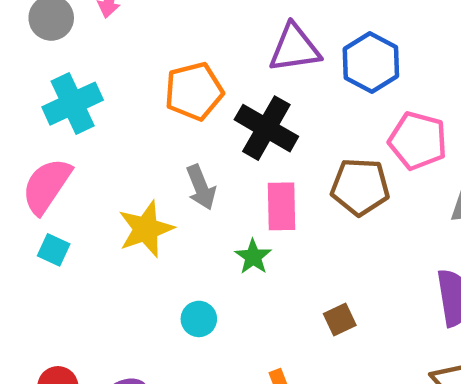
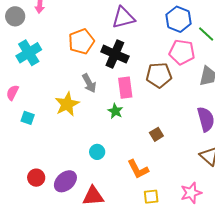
blue hexagon: (371, 62) -> (178, 19), moved
pink semicircle: (47, 186) -> (12, 93), moved, size x0.6
cyan circle: (199, 319) -> (97, 152), moved

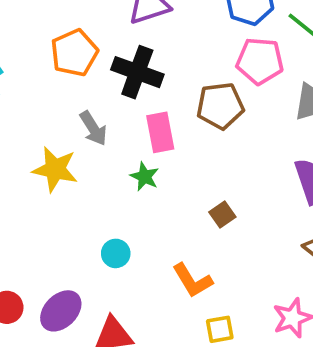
yellow star: (67, 104) -> (55, 169), turned -30

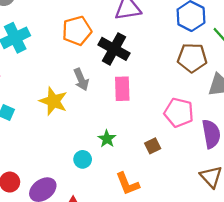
pink pentagon: (260, 61) -> (179, 113), moved
brown pentagon: (220, 106) -> (192, 58), moved
green star: (145, 177) -> (107, 139), moved

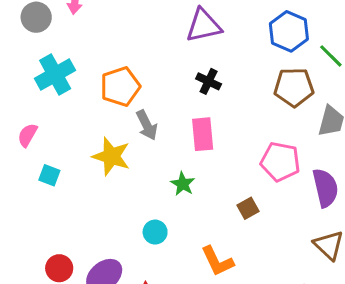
orange pentagon: (77, 31) -> (120, 87), moved
black cross: (114, 49) -> (209, 81), moved, size x0.6
green star: (107, 139) -> (183, 184), moved

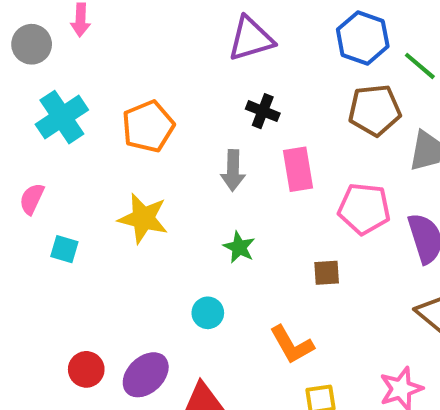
gray arrow: (147, 125) -> (233, 170), moved, turned 32
pink rectangle: (203, 134) -> (298, 169), moved
brown square: (248, 208) -> (327, 273), turned 30

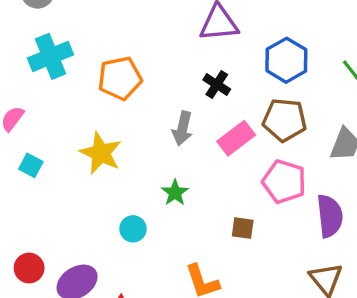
blue hexagon: (363, 38) -> (286, 60), moved
brown pentagon: (375, 110) -> (285, 120), moved
pink rectangle: (298, 169) -> (236, 138), turned 51
cyan circle: (208, 313) -> (133, 229), moved

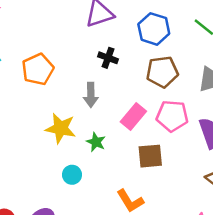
pink rectangle: (236, 138) -> (133, 117), moved
yellow star: (101, 153) -> (61, 128), moved
brown square: (243, 228) -> (150, 156), size x1.5

